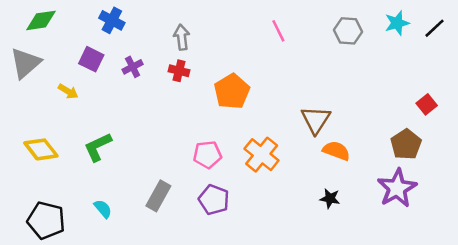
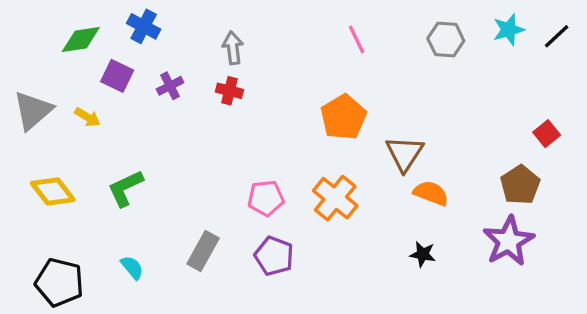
green diamond: (41, 20) -> (81, 40), moved
gray triangle: (25, 63) -> (33, 111), moved
orange pentagon: (232, 91) -> (343, 117), moved

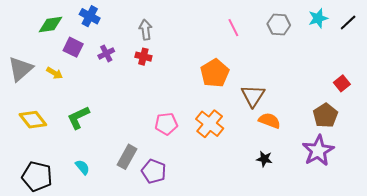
pink line: (357, 40) -> (233, 28), moved
purple pentagon: (274, 256) -> (154, 171), moved

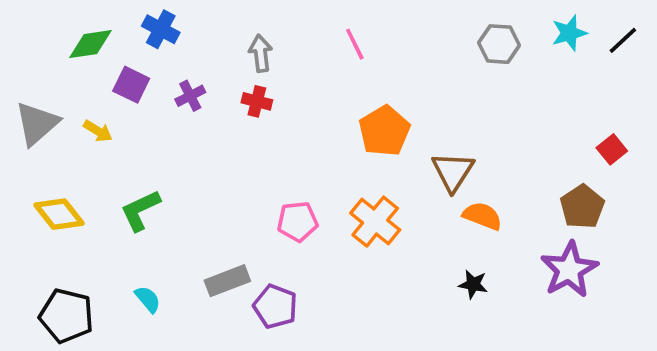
pink line: (233, 28) -> (355, 44), moved
gray rectangle: (127, 157) -> (227, 281), turned 40

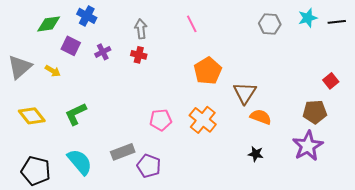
black line: (623, 40) -> (337, 22), turned 36
brown pentagon: (582, 207) -> (315, 112), turned 30
cyan semicircle: (148, 299) -> (80, 162), size x1.8

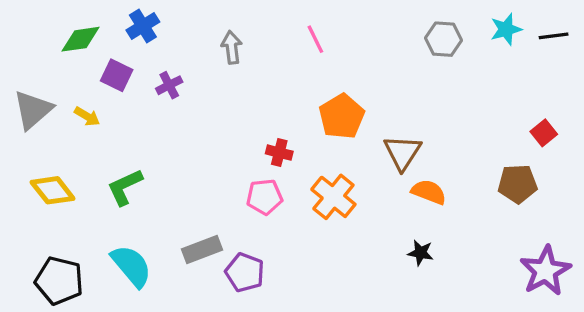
blue cross: (87, 16) -> (143, 26), turned 30
red cross: (139, 55) -> (279, 153), moved
purple star: (308, 146) -> (545, 271), moved

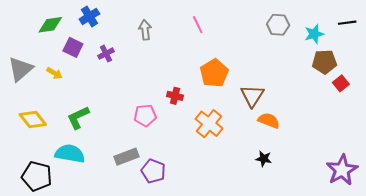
cyan star: (506, 29) -> (314, 34), moved
brown pentagon: (517, 184) -> (324, 62), moved
pink pentagon: (264, 197) -> (145, 115), moved
cyan semicircle: (131, 266) -> (70, 154), moved, turned -40

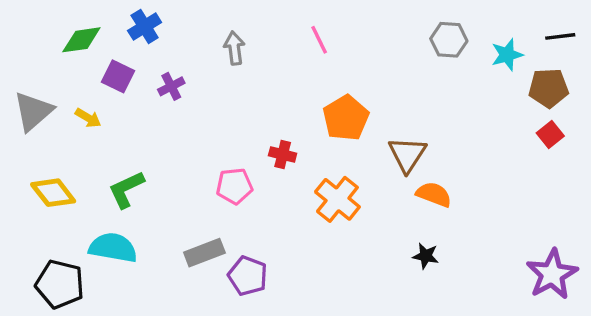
brown pentagon: (324, 62) -> (549, 88), moved

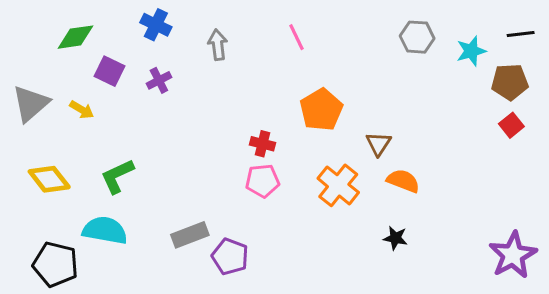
blue cross: (145, 26) -> (156, 25), moved, turned -32
brown triangle: (407, 154) -> (378, 144), size x0.7
pink pentagon: (234, 186) -> (263, 181), moved
orange cross: (337, 199) -> (338, 185), moved

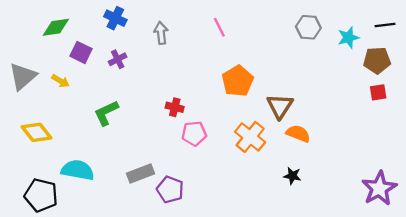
red square: (511, 125) -> (378, 92), turned 30
red cross: (263, 144) -> (175, 107), moved
brown triangle: (378, 144) -> (280, 106), size x1.4
green L-shape: (117, 176) -> (106, 113), moved

